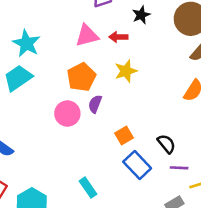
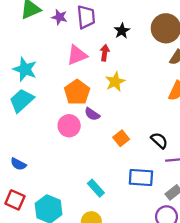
red arrow: (118, 37) -> (105, 53), turned 105
purple semicircle: (95, 104) -> (92, 114), turned -70
blue rectangle: (137, 165) -> (141, 178), moved, turned -35

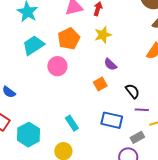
cyan trapezoid: (22, 100) -> (33, 45), moved
purple semicircle: (92, 114) -> (110, 64), moved

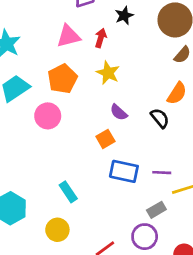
yellow star: (103, 35) -> (108, 73), turned -30
black semicircle: (132, 91) -> (160, 118), moved
blue rectangle: (112, 120) -> (124, 171), moved

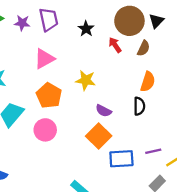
red arrow: (101, 38) -> (115, 45), moved, turned -35
black semicircle: (160, 118) -> (139, 106), turned 54
orange square: (105, 139) -> (99, 136), size x1.5

